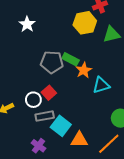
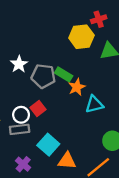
white star: (27, 24) -> (19, 64), moved
gray rectangle: (45, 116) -> (20, 129), moved

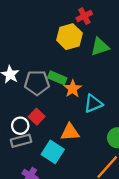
orange triangle: (67, 161) -> (70, 132), moved

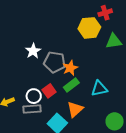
green rectangle: (57, 78) -> (71, 85), moved, turned -70
orange star: (73, 89) -> (70, 68), moved
orange triangle: (70, 132) -> (75, 109), turned -48

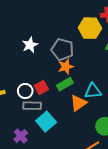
gray pentagon: (55, 62) -> (62, 49), moved
gray rectangle: (32, 109) -> (32, 106), moved
orange triangle: (75, 109) -> (78, 103), moved

